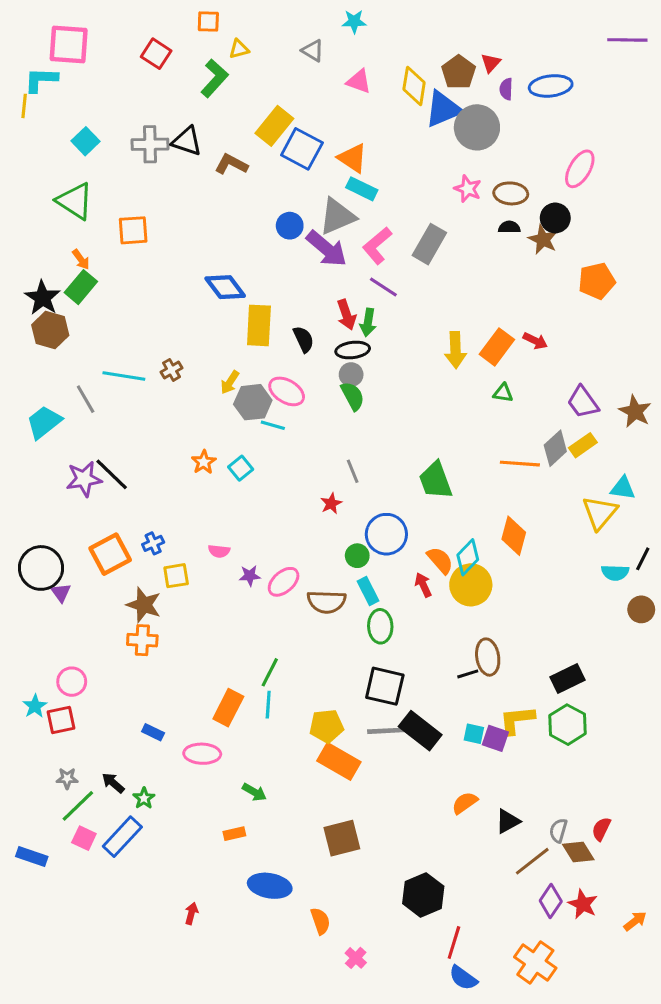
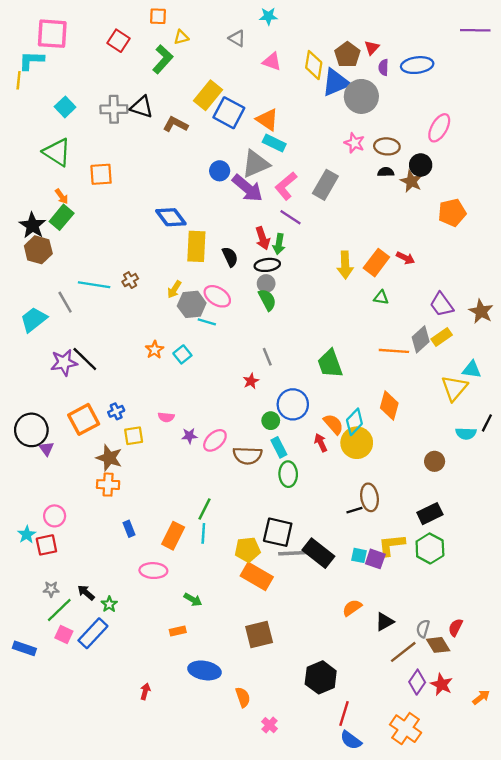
brown circle: (641, 609) -> (435, 461), moved
black square: (385, 686) -> (278, 532), moved
blue rectangle: (153, 732) -> (129, 529), moved, turned 42

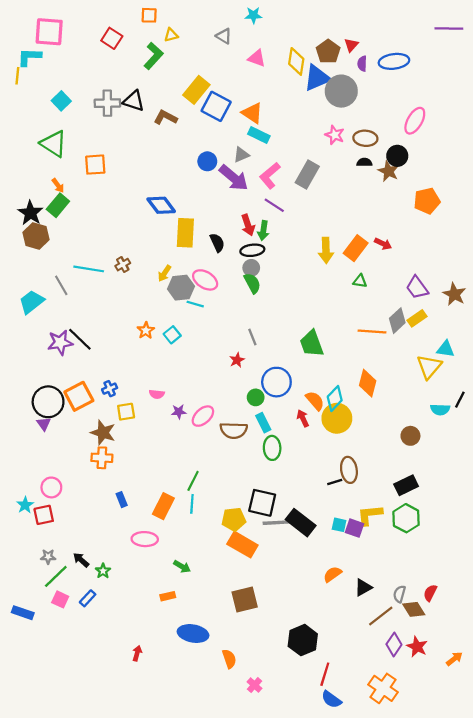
gray triangle: (256, 164) -> (241, 155), size x0.6
black circle: (31, 430) -> (48, 402), moved
blue rectangle: (93, 633) -> (88, 598), size x0.6

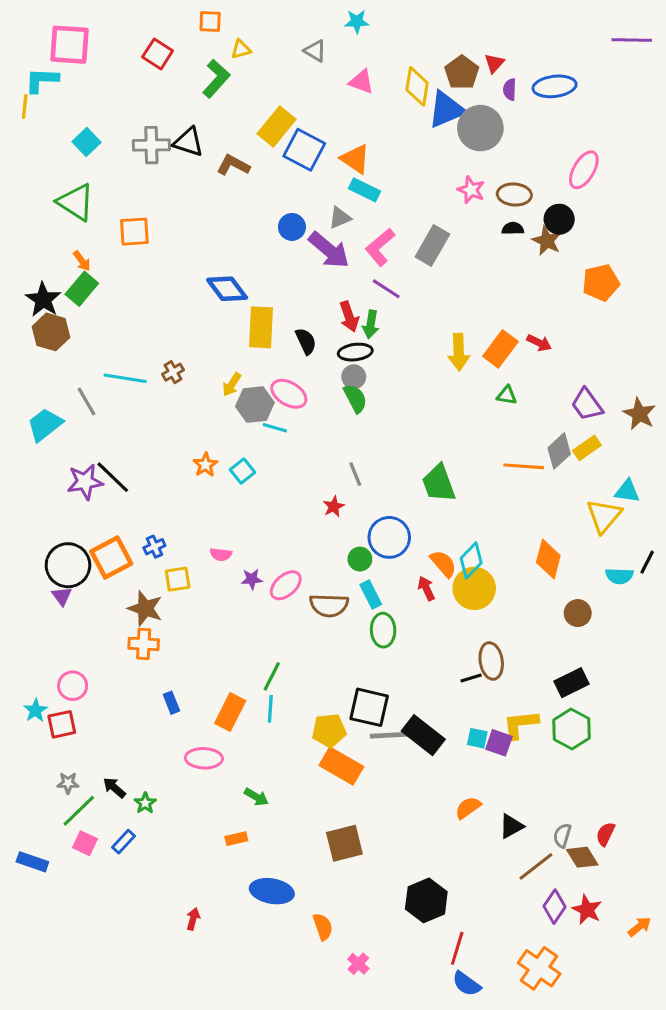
orange diamond: (368, 383) -> (548, 559), moved

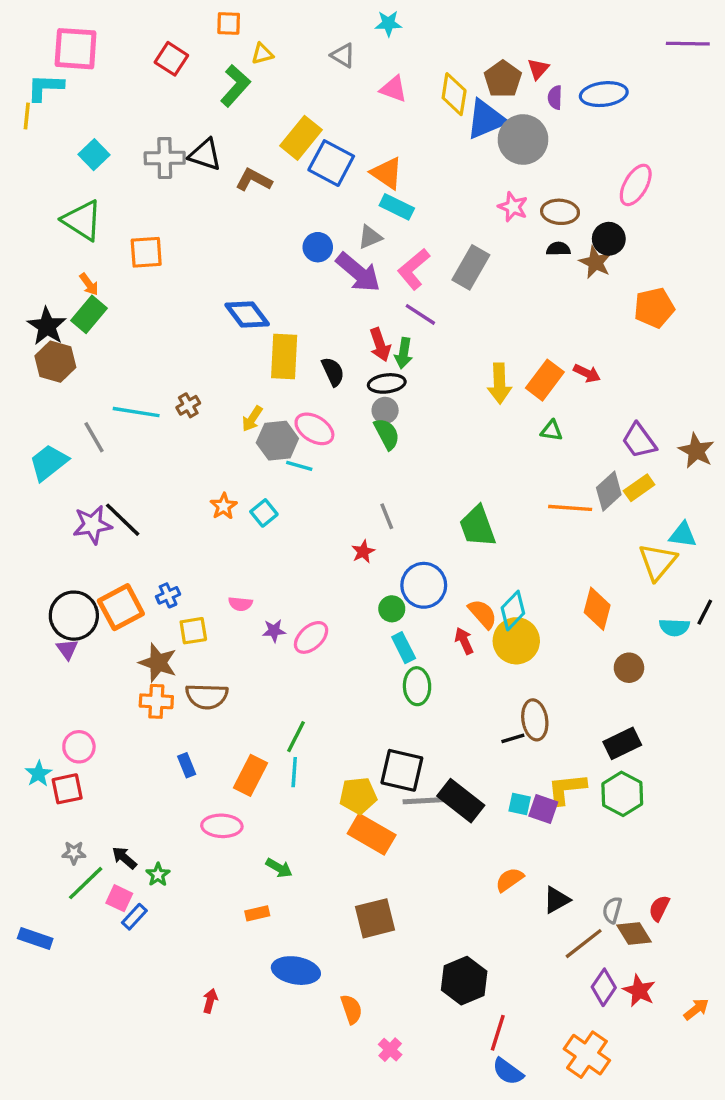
brown semicircle: (329, 605) -> (207, 696), moved
pink square: (85, 843) -> (119, 898), moved

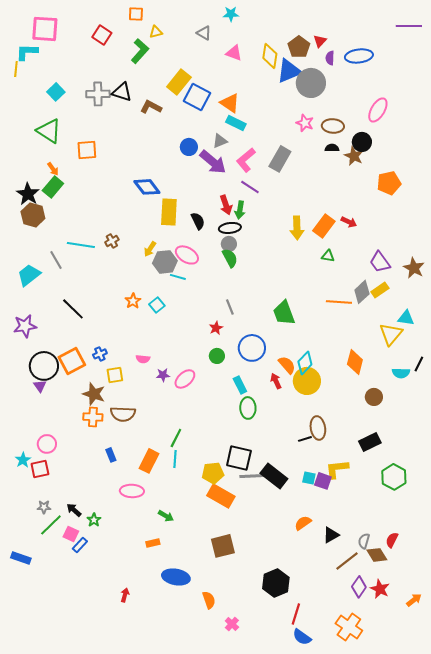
purple star: (92, 525) -> (25, 326), moved
green circle: (392, 609) -> (217, 356), moved
green hexagon: (622, 794) -> (394, 477), moved

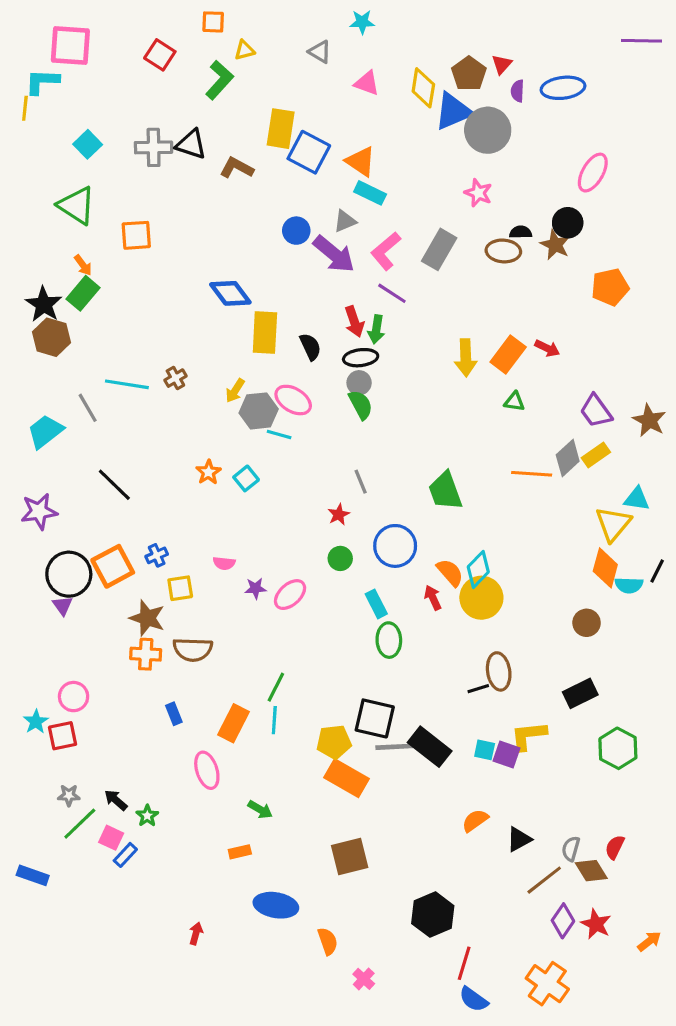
yellow rectangle: (179, 82) -> (281, 129), turned -30
brown ellipse: (333, 126) -> (503, 251), moved
orange diamond: (355, 362) -> (605, 568), moved
pink ellipse: (132, 491) -> (207, 770), turned 70

